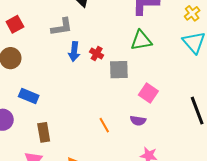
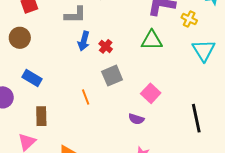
yellow cross: (192, 13) -> (189, 19), moved, turned -35
gray square: (119, 70) -> (112, 76), moved, turned -30
orange line: (104, 125) -> (86, 97), moved

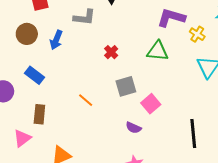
blue arrow: (84, 41) -> (56, 40), moved
gray square: (112, 76) -> (126, 86), moved
orange line: (86, 97) -> (86, 100), turned -35

